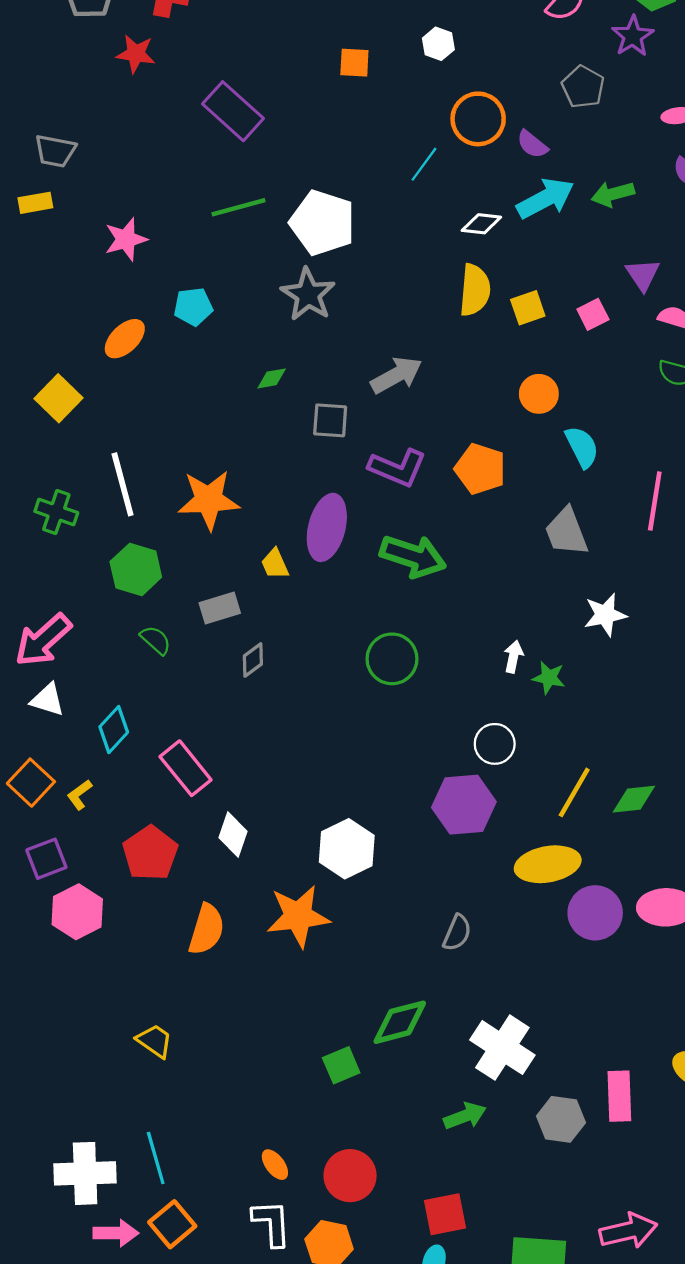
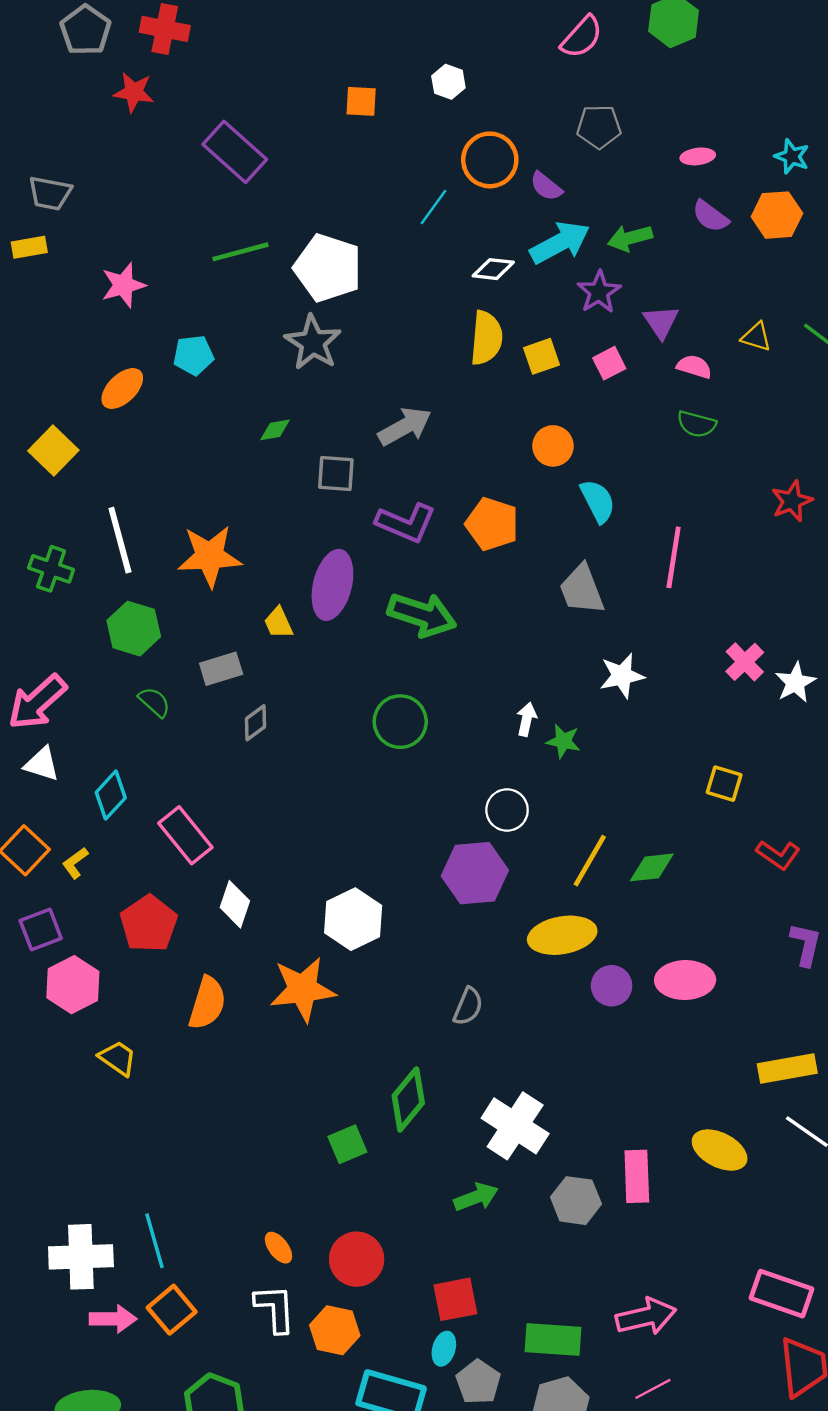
purple star: (633, 36) -> (599, 292), moved
gray pentagon: (583, 87) -> (599, 127), turned -30
purple circle: (595, 913) -> (612, 986), size x0.7
green diamond: (400, 1022) -> (408, 1099), turned -36
yellow trapezoid: (155, 1041) -> (118, 1058), moved

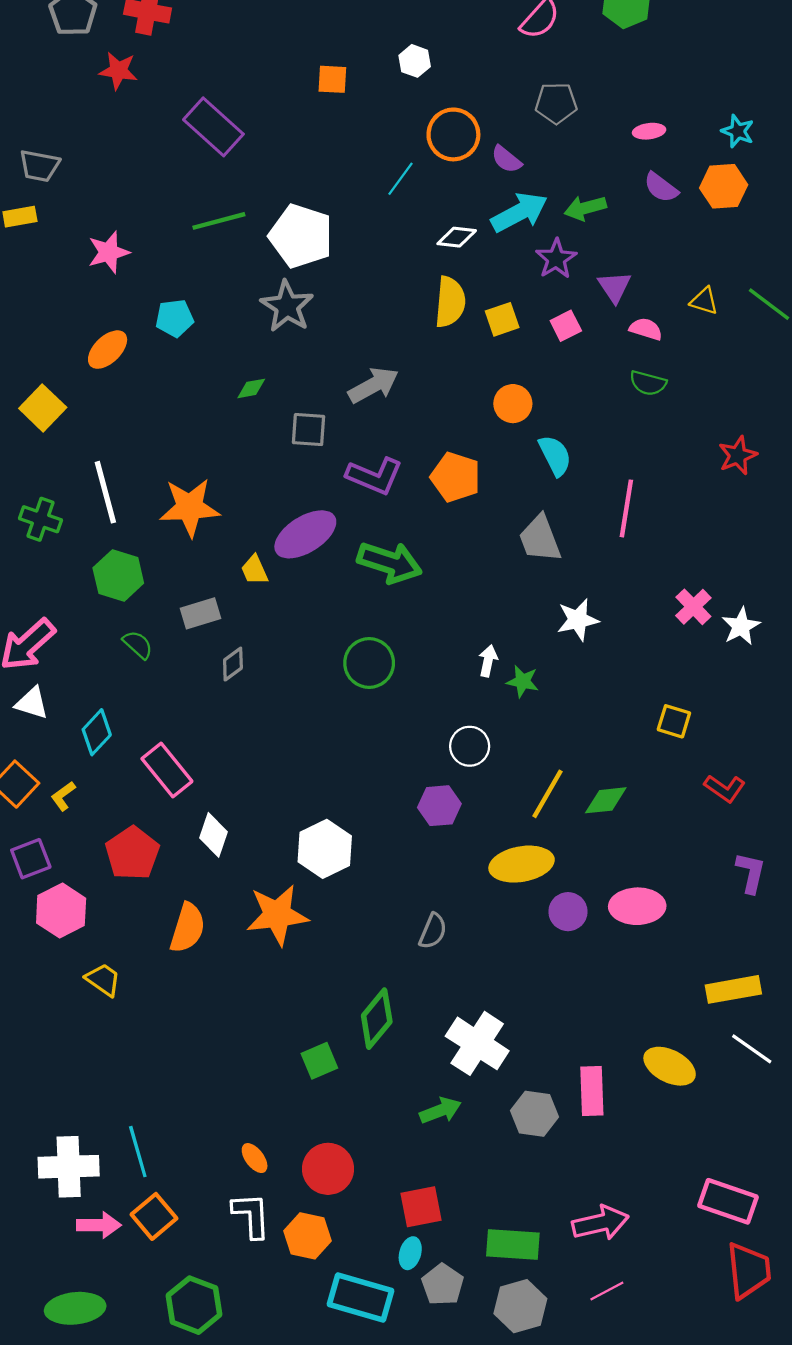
purple ellipse: (332, 585) -> (305, 534), turned 44
purple hexagon: (475, 873) -> (439, 806), size x0.7

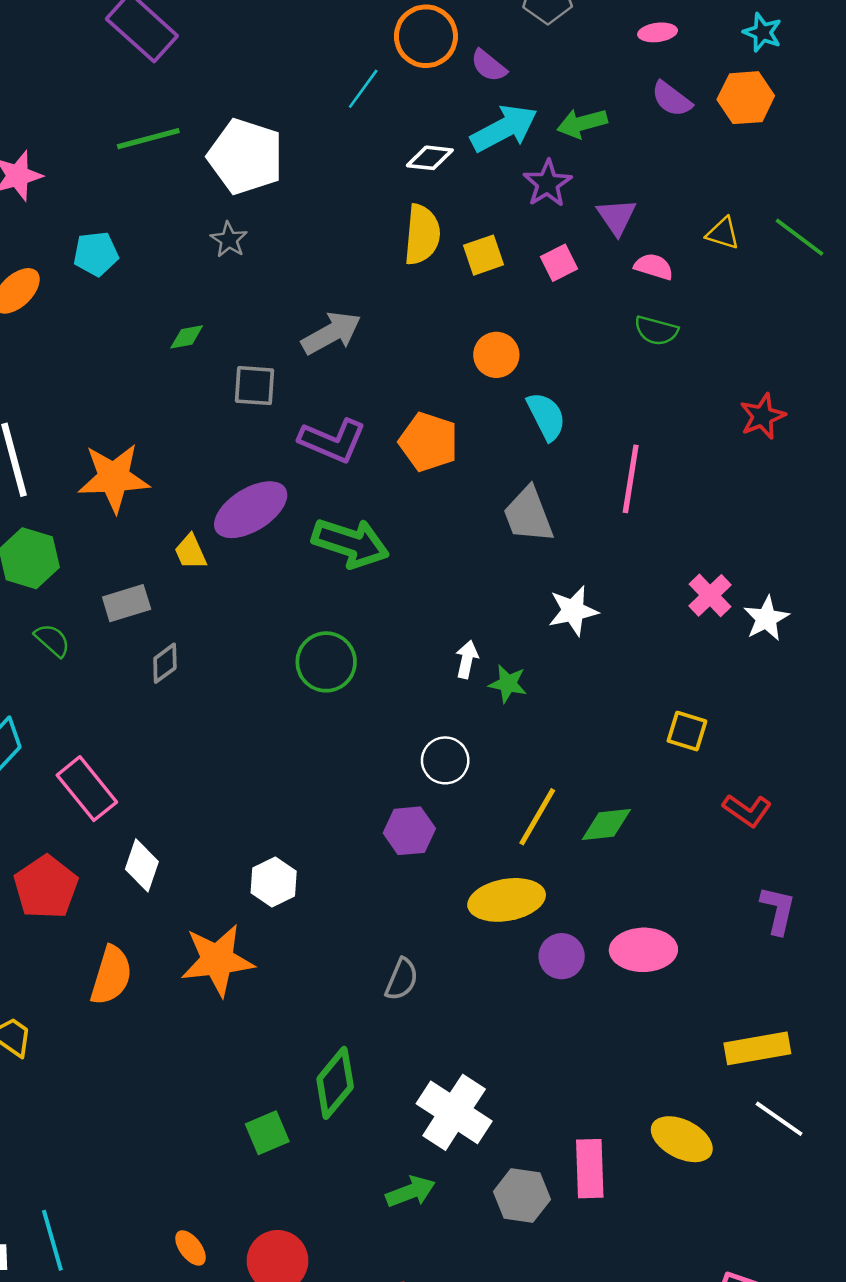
gray star: (287, 306) -> (229, 240), size x0.6
white hexagon: (325, 849) -> (274, 882), size x0.7

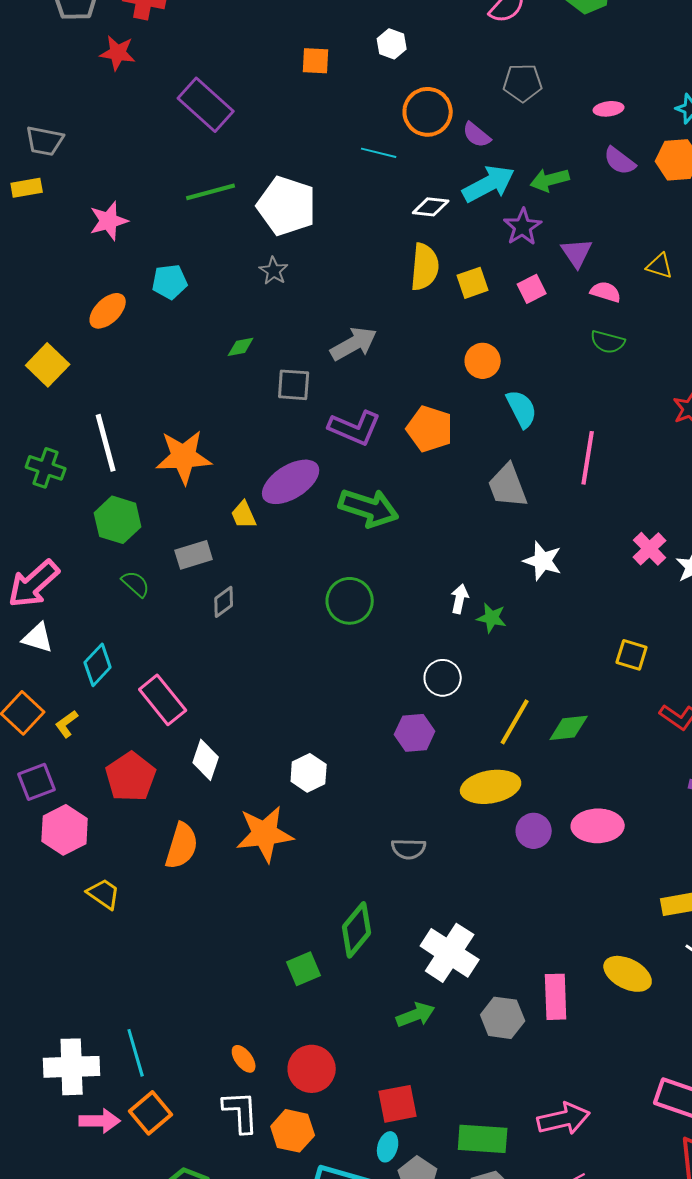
cyan line: (363, 89) -> (379, 153), turned 68
white star: (573, 611) -> (543, 561), turned 30
gray semicircle: (402, 979) -> (409, 849), turned 68

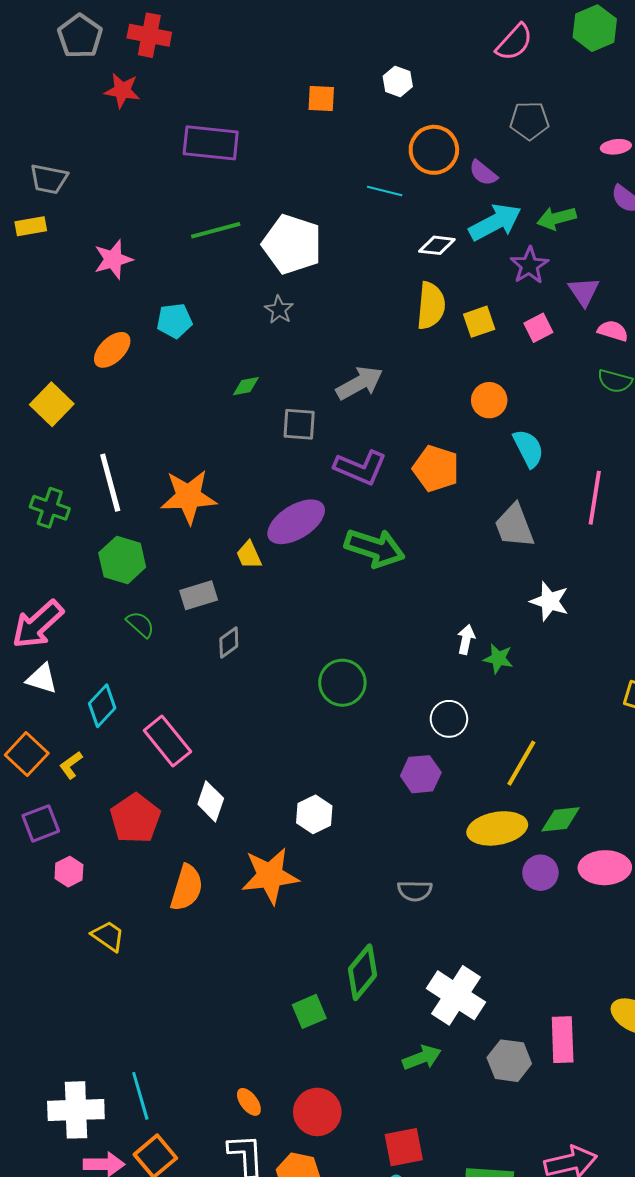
purple rectangle: (206, 105) -> (211, 143), turned -36
green circle: (350, 601) -> (342, 683), moved
green diamond: (569, 728) -> (561, 819), moved
pink hexagon: (65, 830) -> (69, 872), size x0.6

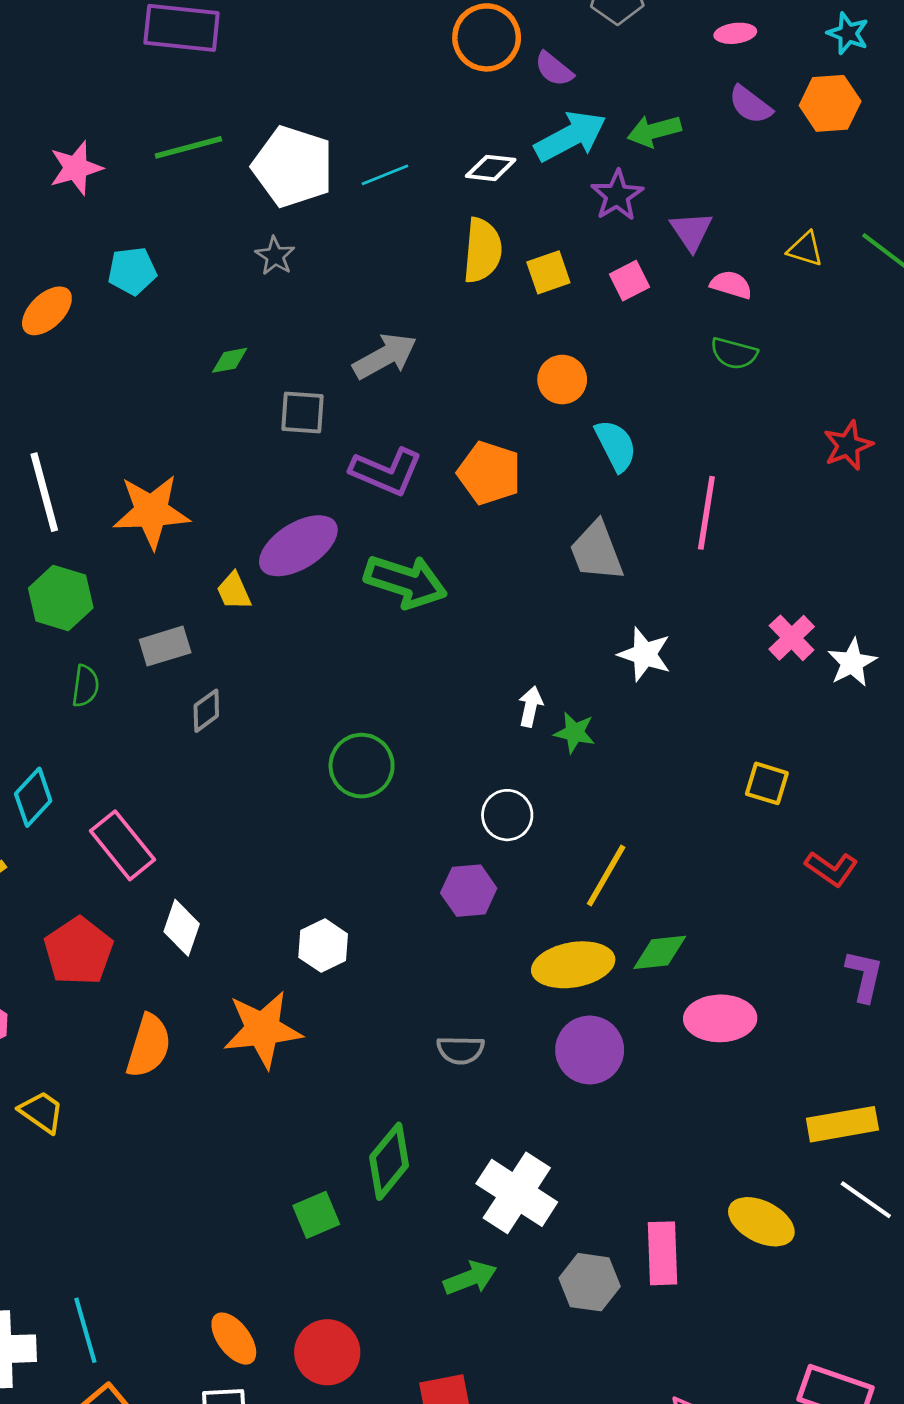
cyan line: (385, 191) -> (385, 175), moved, turned -36
pink star: (113, 259) -> (76, 168), moved
green semicircle: (140, 624) -> (85, 686), turned 56
purple circle: (540, 873) -> (590, 1050), moved, size x1.4
orange ellipse: (249, 1102) -> (234, 1339), size x1.4

